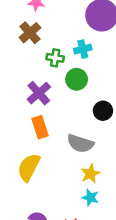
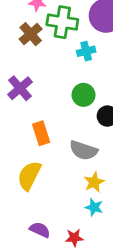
green cross: (55, 58) -> (62, 22), moved, size x1.6
green circle: (77, 79) -> (84, 95), moved
purple cross: (39, 93) -> (20, 88), moved

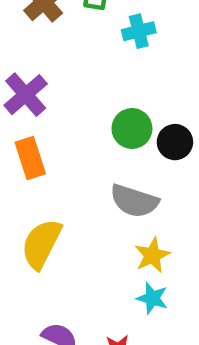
green circle: (84, 95) -> (132, 128), moved
orange rectangle: (41, 133) -> (30, 158), moved

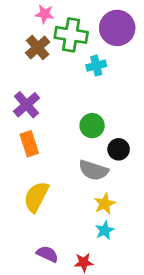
black circle: (175, 142) -> (119, 149), moved
cyan star: (152, 298) -> (105, 230), turned 30

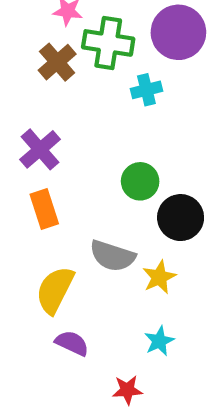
black circle: (119, 149) -> (181, 218), size x1.4
gray semicircle: (93, 170) -> (112, 256), moved
yellow star: (105, 204) -> (159, 277), moved
purple semicircle: (47, 254) -> (72, 343), moved

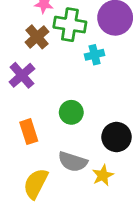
purple cross: (40, 149) -> (22, 75), moved
green circle: (140, 181) -> (71, 112), moved

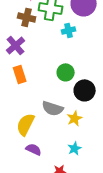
brown cross: (37, 37) -> (27, 17), turned -36
green circle: (71, 112) -> (66, 72), moved
orange rectangle: (29, 132) -> (20, 74), moved

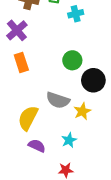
cyan star: (75, 148) -> (69, 140), moved

